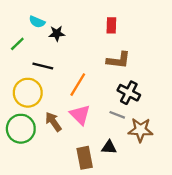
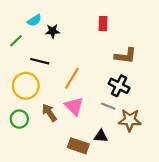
cyan semicircle: (37, 22) -> (34, 20), turned -56
brown L-shape: (118, 60) -> (125, 56), moved
green circle: (21, 129) -> (19, 119), size x0.7
brown rectangle: (85, 158) -> (78, 146), turned -60

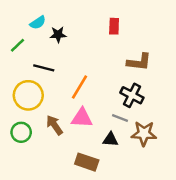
pink triangle: (74, 106) -> (82, 118), turned -42
black triangle: (101, 136) -> (110, 139), moved

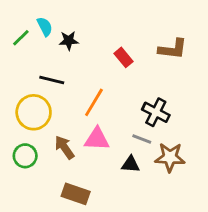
cyan semicircle: (38, 23) -> (45, 27), turned -84
red rectangle: (114, 26) -> (123, 57), moved, turned -42
green line: (18, 45) -> (21, 38), moved
brown L-shape: (139, 62) -> (173, 49), moved
brown rectangle: (87, 162) -> (76, 194), moved

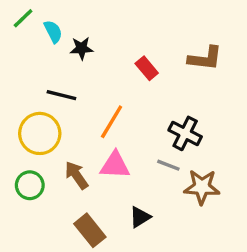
green line: (21, 38) -> (23, 18), moved
black triangle: (131, 164) -> (140, 217), moved, turned -36
brown rectangle: (76, 194) -> (90, 230), turned 32

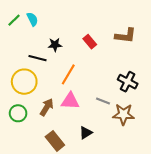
green line: (23, 18) -> (14, 20), moved
black star: (82, 48) -> (55, 45), moved
black cross: (185, 133) -> (128, 82), moved
brown arrow: (77, 175) -> (47, 107), turned 66

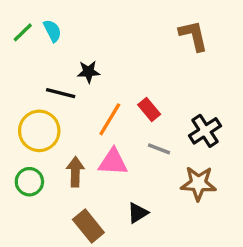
brown L-shape: (125, 36) -> (193, 36), moved, turned -110
red rectangle: (90, 42) -> (149, 110), moved
black cross: (128, 82) -> (205, 131), turned 30
gray line: (103, 101) -> (159, 149), moved
brown arrow: (47, 107) -> (75, 172), turned -30

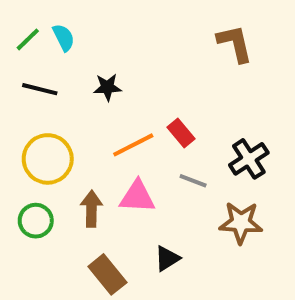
black line: (61, 93) -> (40, 89), moved
orange line: (110, 119) -> (133, 145), turned 32

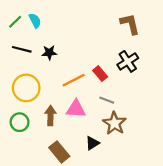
black star: (107, 87) -> (49, 53), moved
black cross: (249, 159) -> (128, 61), moved
brown star: (241, 223) -> (114, 123), moved, turned 30

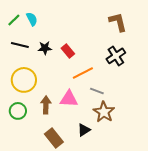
red rectangle: (100, 74) -> (68, 51), moved
orange line: (74, 80) -> (83, 73), moved

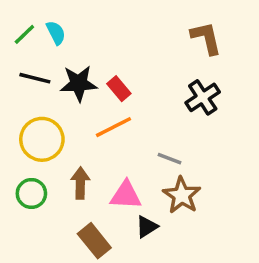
black star: (45, 48) -> (79, 83), size x1.5
orange line: (83, 73) -> (114, 127), moved
pink triangle: (69, 99) -> (126, 195), moved

